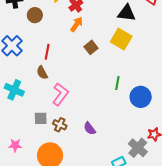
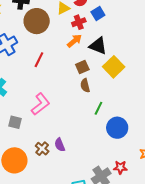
black triangle: (126, 13) -> (98, 46), moved
brown circle: (35, 15) -> (37, 21), size x1.6
brown semicircle: (42, 73) -> (85, 85), moved
brown cross: (60, 125) -> (42, 149), moved

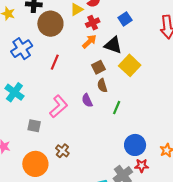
blue square: (98, 13) -> (125, 19), moved
blue circle: (117, 128) -> (135, 145), moved
purple semicircle: (60, 145) -> (87, 100), moved

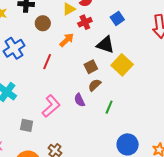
brown circle: (50, 24) -> (43, 23), size x0.6
orange arrow: (89, 41) -> (67, 40), moved
brown semicircle: (102, 85) -> (95, 85), turned 64

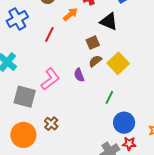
yellow square: (122, 65) -> (118, 63), moved
green line: (109, 107) -> (109, 97), moved
gray square: (27, 125) -> (25, 97), size x1.6

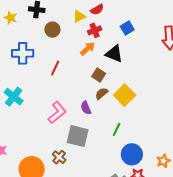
orange arrow: (70, 14) -> (88, 49), moved
blue cross: (17, 19) -> (23, 53), turned 30
brown square: (93, 43) -> (99, 75), turned -32
gray square: (25, 97) -> (78, 136), moved

